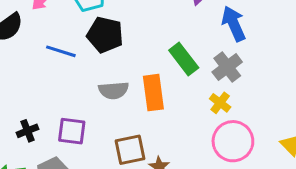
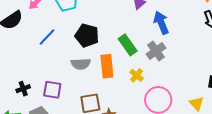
black pentagon: (105, 35) -> (87, 35), moved
blue line: (61, 51) -> (47, 37), turned -66
yellow cross: (220, 103) -> (137, 75), moved

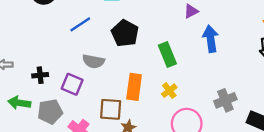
gray cross: (156, 51) -> (225, 100), moved
gray semicircle: (81, 64) -> (93, 61), moved
orange rectangle: (107, 66) -> (134, 87), moved

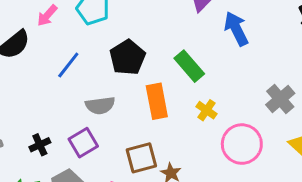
black pentagon: (125, 33) -> (128, 57), turned 30
purple square: (72, 84) -> (83, 143), turned -35
orange rectangle: (134, 87) -> (157, 101), moved

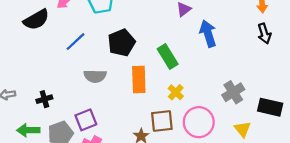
purple square: (83, 143) -> (86, 120), moved
brown square: (141, 158) -> (162, 121), moved

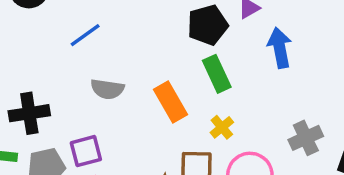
black pentagon: (122, 43) -> (208, 25), moved
orange rectangle: (139, 80) -> (170, 102), turned -35
black cross: (44, 99) -> (29, 113), size x1.6

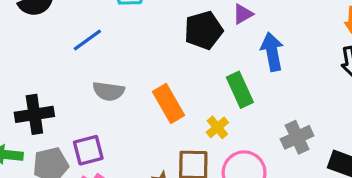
green rectangle: (217, 74) -> (240, 90), moved

